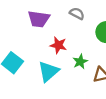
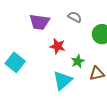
cyan triangle: (48, 71) -> (63, 81), moved

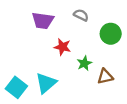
cyan square: (15, 62) -> (16, 87), moved
cyan triangle: (63, 81) -> (46, 83), moved

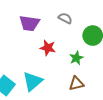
green star: (84, 63) -> (76, 58), moved
brown triangle: (105, 76) -> (76, 83), moved

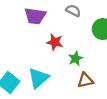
green star: (76, 58) -> (76, 58), moved

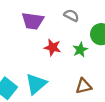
green star: (76, 58) -> (80, 50), moved

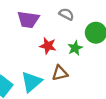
brown triangle: (83, 86) -> (60, 73), moved

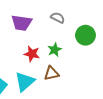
red star: (48, 46) -> (32, 54), moved
green star: (75, 48) -> (55, 50), moved

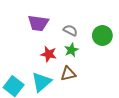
gray semicircle: (58, 18) -> (70, 30), moved

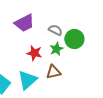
purple trapezoid: (38, 23) -> (24, 23), turned -35
green circle: (102, 36) -> (74, 39), moved

